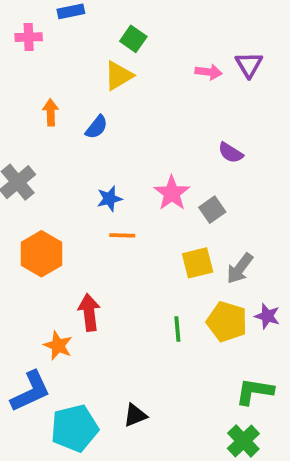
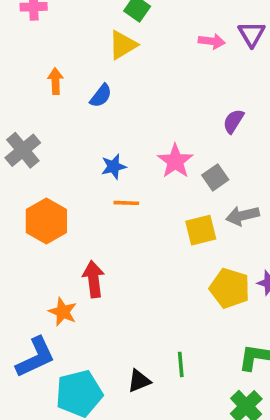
purple semicircle: (231, 153) -> (233, 121), turned 90
gray arrow: (240, 268) -> (242, 216), moved, turned 40
green line: (177, 329) -> (181, 364), moved

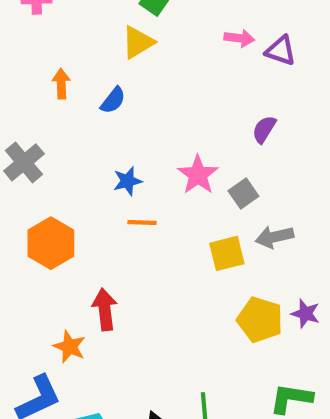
purple triangle: (252, 34) -> (281, 51), moved, turned -40

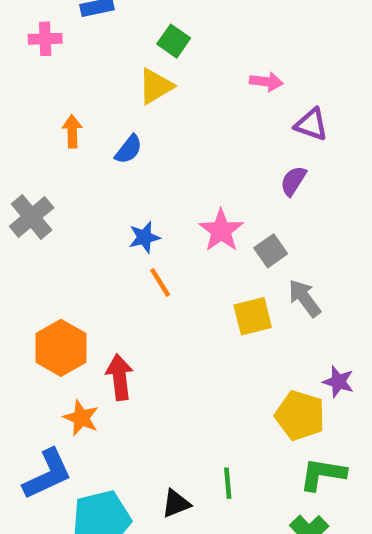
purple triangle: (281, 51) -> (311, 125), moved
orange line: (142, 222) -> (160, 282), turned 56
gray arrow: (274, 237) -> (305, 298), turned 66
orange hexagon: (51, 243) -> (61, 348), moved
yellow pentagon: (260, 320) -> (300, 416), moved

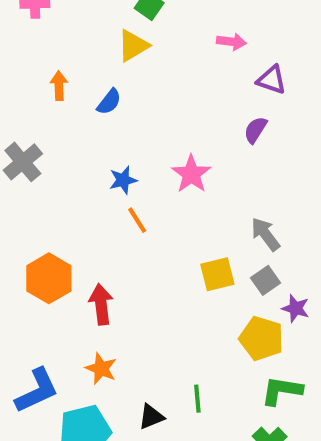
gray square: (271, 251) -> (265, 280), moved
yellow square: (253, 316) -> (217, 274), moved
orange star: (81, 418) -> (101, 369), moved

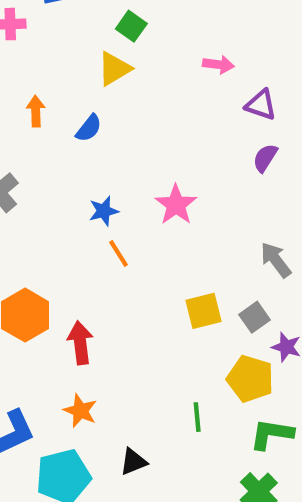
purple semicircle: (255, 130) -> (265, 158), moved
gray arrow: (265, 234) -> (276, 260), moved
green line: (197, 399) -> (197, 417), moved

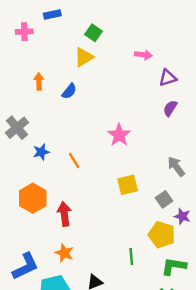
purple triangle: (261, 105) -> (168, 78), turned -36
blue star: (104, 211) -> (41, 152), moved
orange line: (119, 254) -> (74, 160), moved
yellow square: (204, 311) -> (128, 185), moved

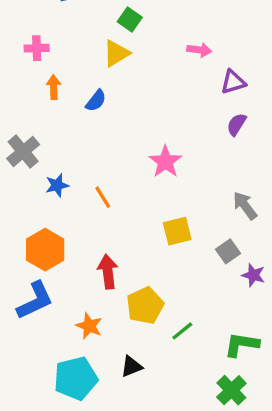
pink cross: (24, 32) -> (37, 48), moved
red arrow: (64, 214) -> (108, 272), moved
yellow pentagon: (162, 235) -> (145, 306), moved, turned 30
green line: (131, 257) -> (182, 331), turned 56
blue L-shape: (25, 266) -> (35, 300), moved

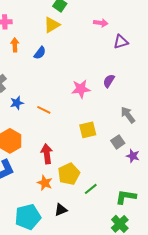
purple semicircle: (236, 124) -> (109, 81), moved
pink star: (165, 162) -> (81, 89), turned 30
orange line: (103, 197) -> (44, 110), turned -32
orange star: (89, 326) -> (45, 183), moved

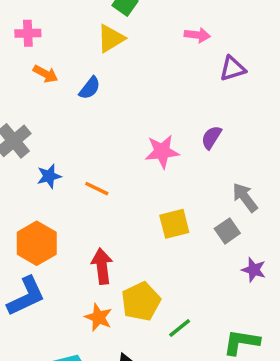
orange arrow: (15, 45) -> (46, 74), turned 120
gray square: (118, 142) -> (227, 231), moved

